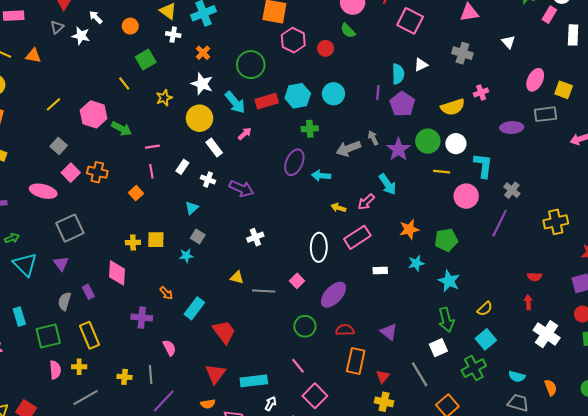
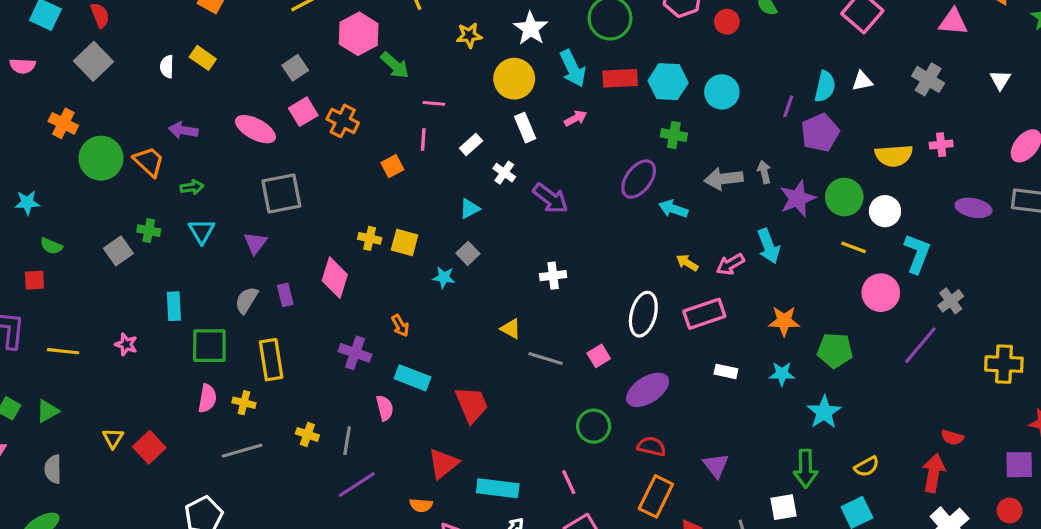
cyan triangle: (25, 265) -> (202, 231), size x0.7
red arrow: (528, 302) -> (934, 473), size x1.6
cyan rectangle: (194, 308) -> (413, 378), moved, turned 60

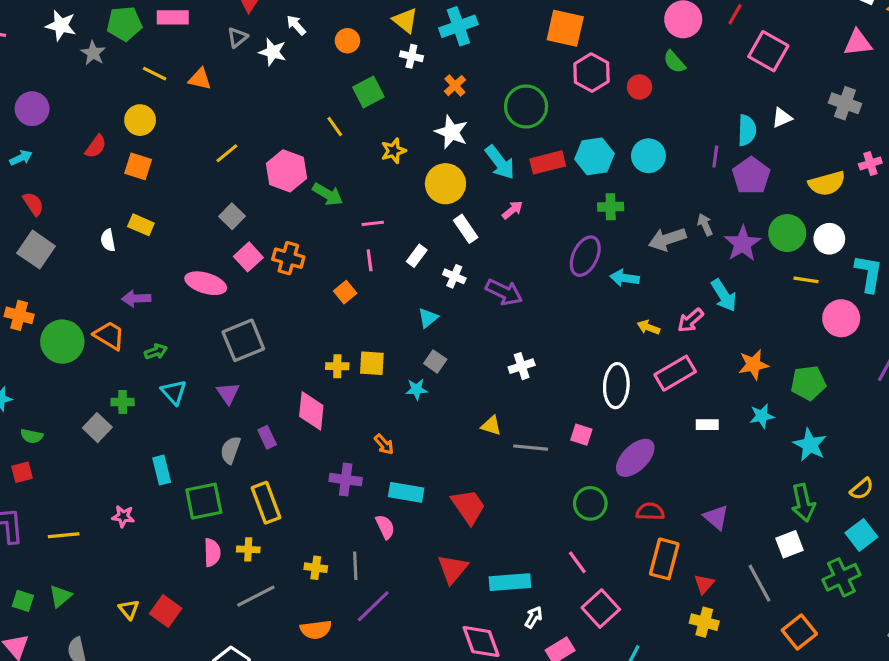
pink square: (599, 356) -> (581, 435), turned -30
orange semicircle: (421, 505) -> (316, 630), moved, size x1.4

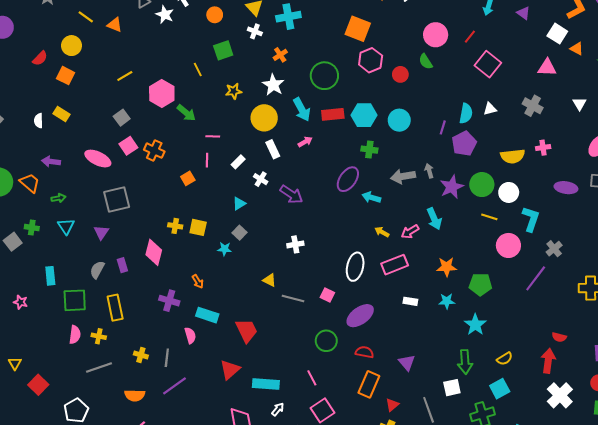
red square: (166, 611) -> (38, 385), moved

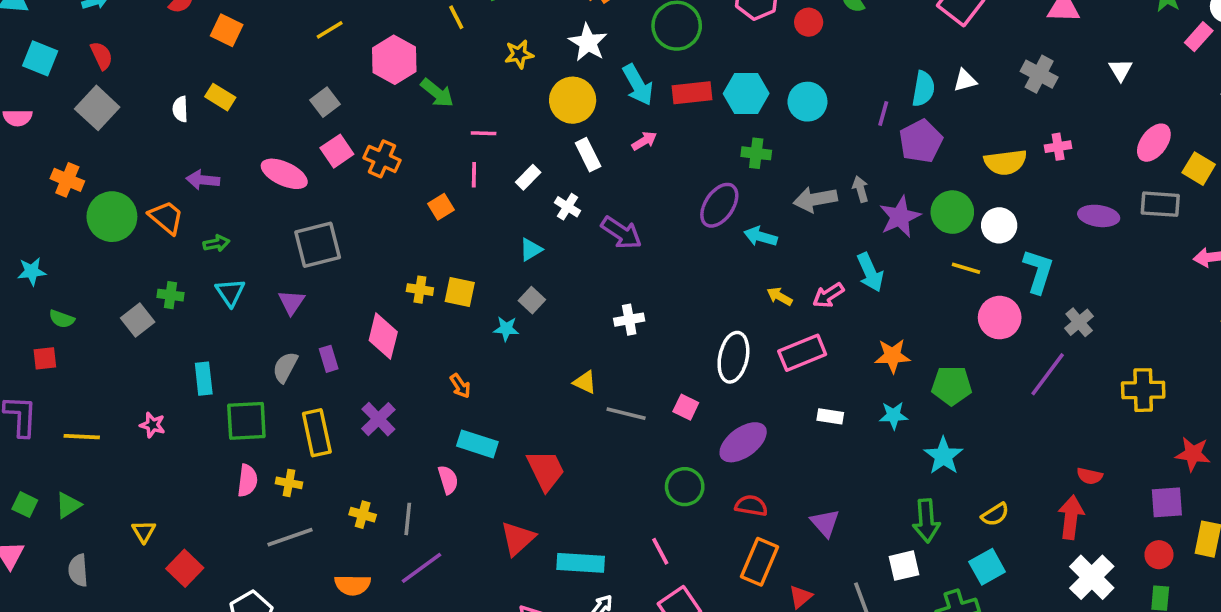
purple cross: (169, 301) -> (378, 419), moved, turned 30

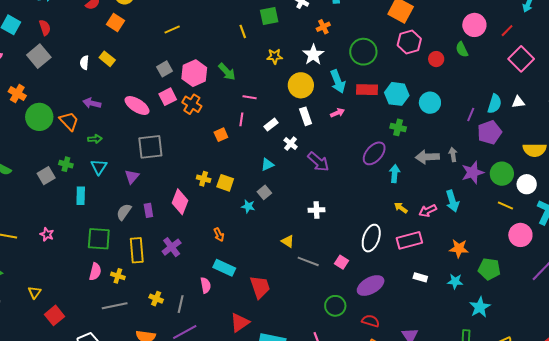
pink hexagon: (394, 60) -> (194, 73), moved
cyan arrow: (760, 236) -> (395, 174), turned 72
cyan rectangle: (204, 379) -> (81, 196), moved

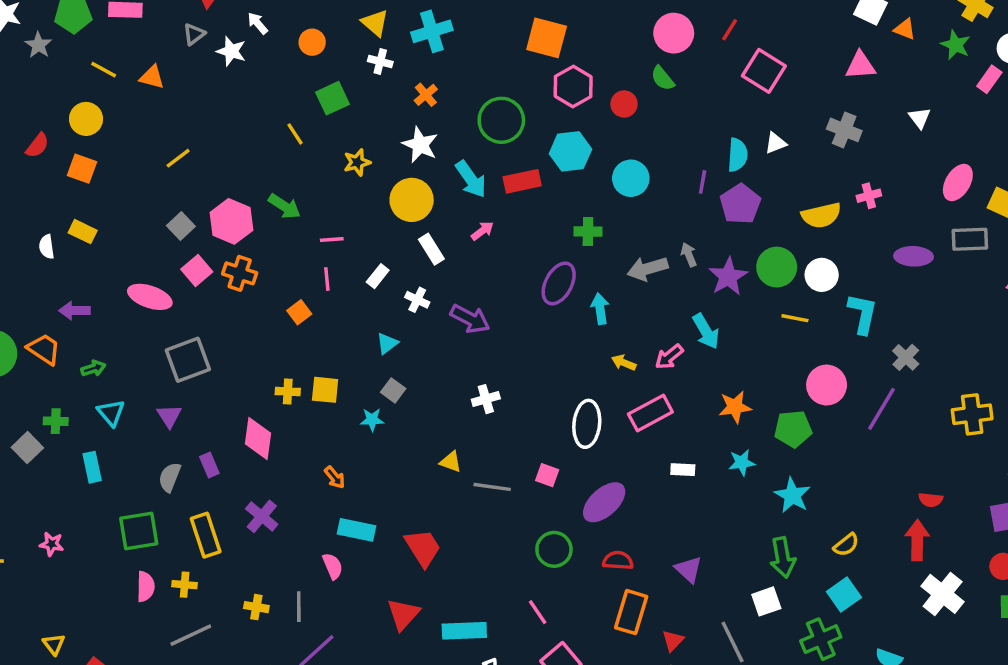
cyan hexagon: (397, 94) -> (570, 151), moved
pink circle: (520, 235) -> (827, 385), moved

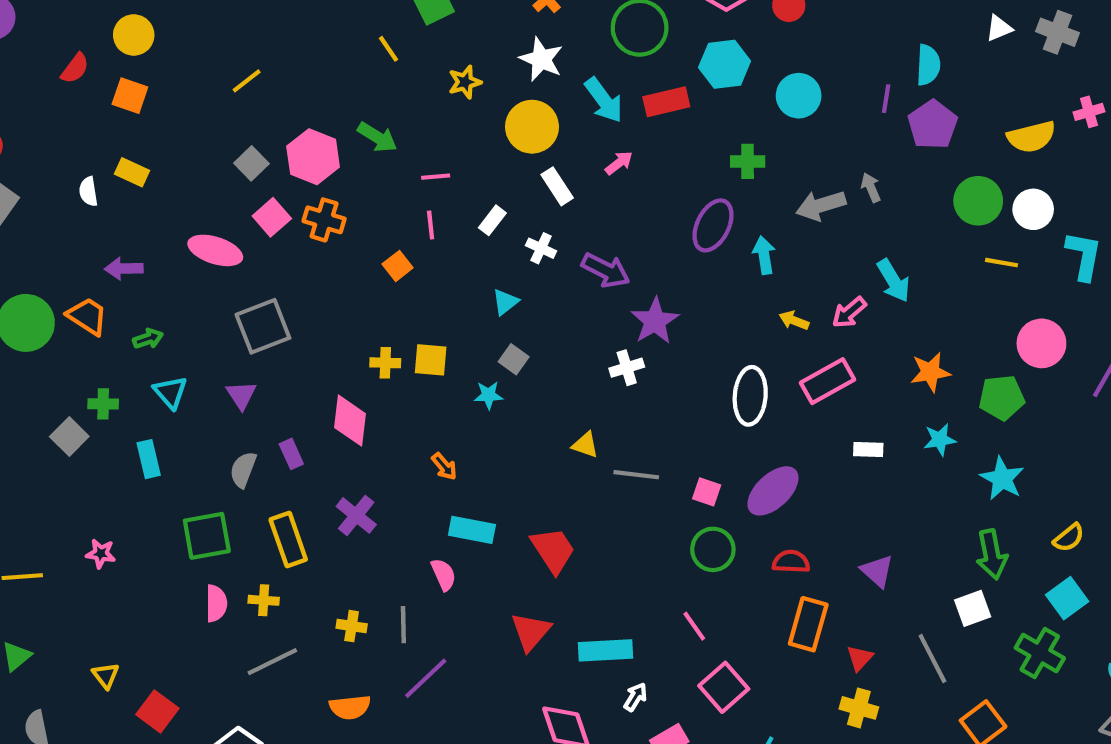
white triangle: (776, 143) -> (999, 28), moved
purple star: (728, 277) -> (655, 321), moved
pink square: (547, 475) -> (707, 492), moved
green cross: (821, 639) -> (1040, 653), turned -36

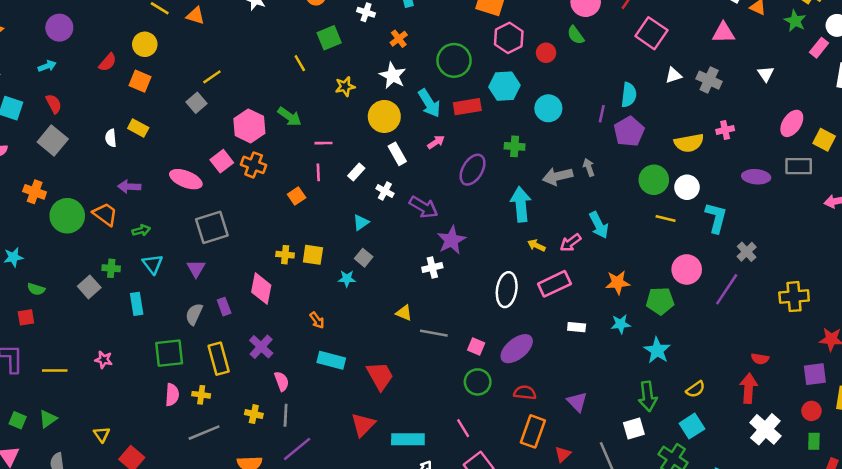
gray square: (251, 163) -> (197, 103), moved
purple ellipse: (713, 225) -> (473, 170), moved
cyan arrow: (764, 255) -> (521, 204), size x1.5
pink semicircle: (444, 574) -> (282, 381), moved

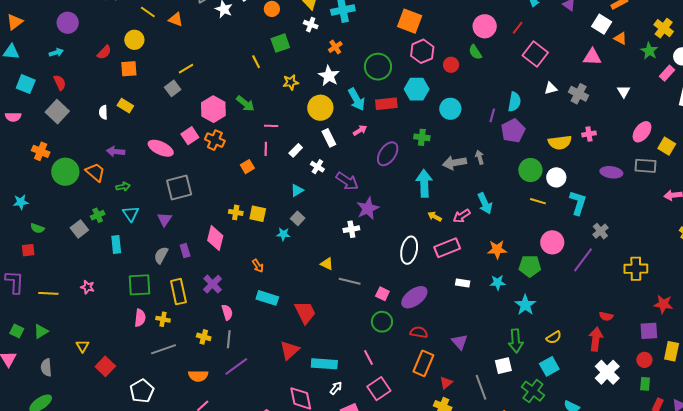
orange square: (140, 81) -> (129, 69), turned -30
green cross: (111, 268) -> (98, 215), turned -32

